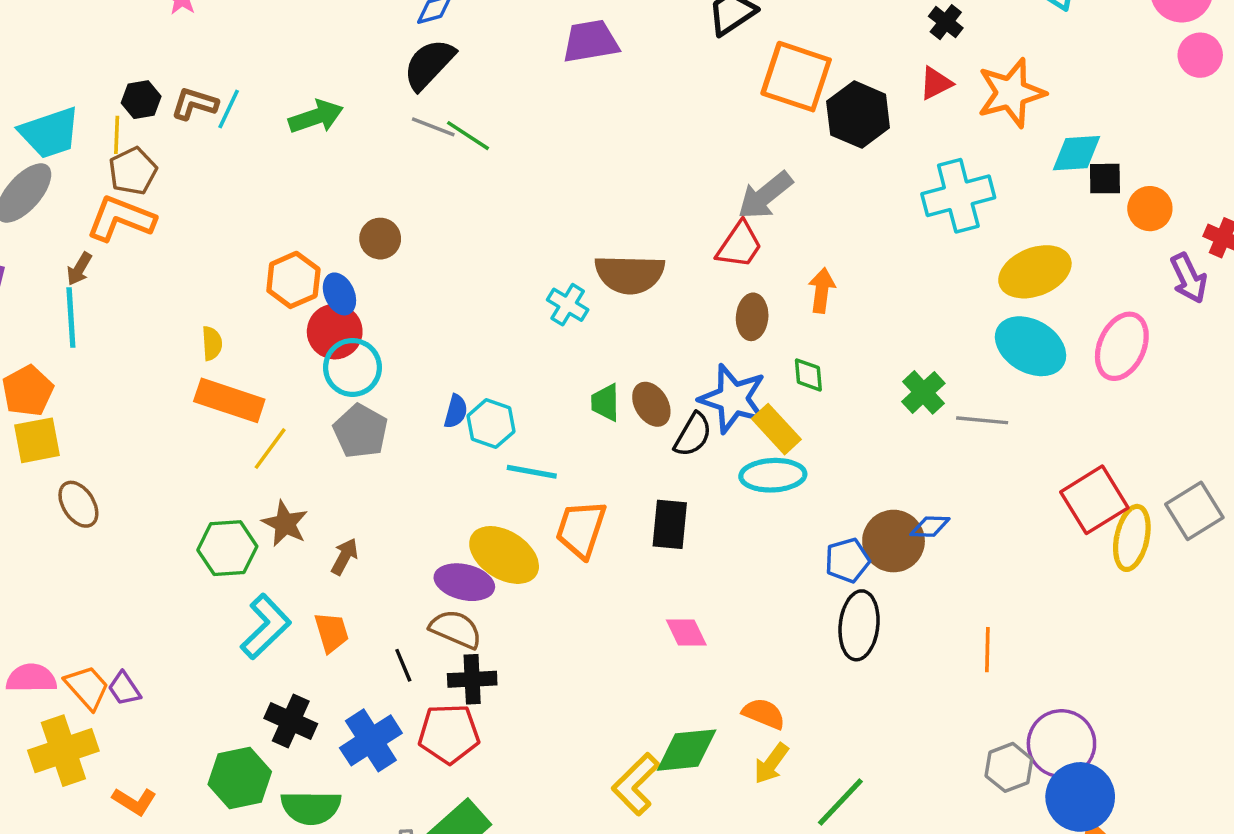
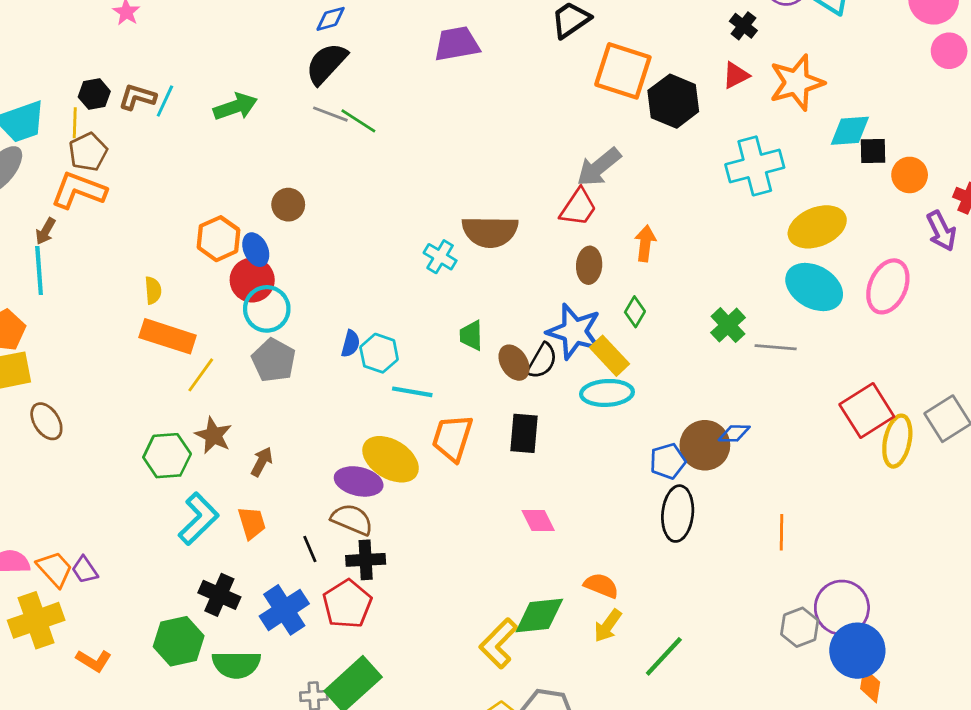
green diamond: (808, 375) -> (635, 312), turned 36
brown ellipse: (651, 404) -> (514, 363), moved
red pentagon: (449, 734) -> (347, 604), turned -30

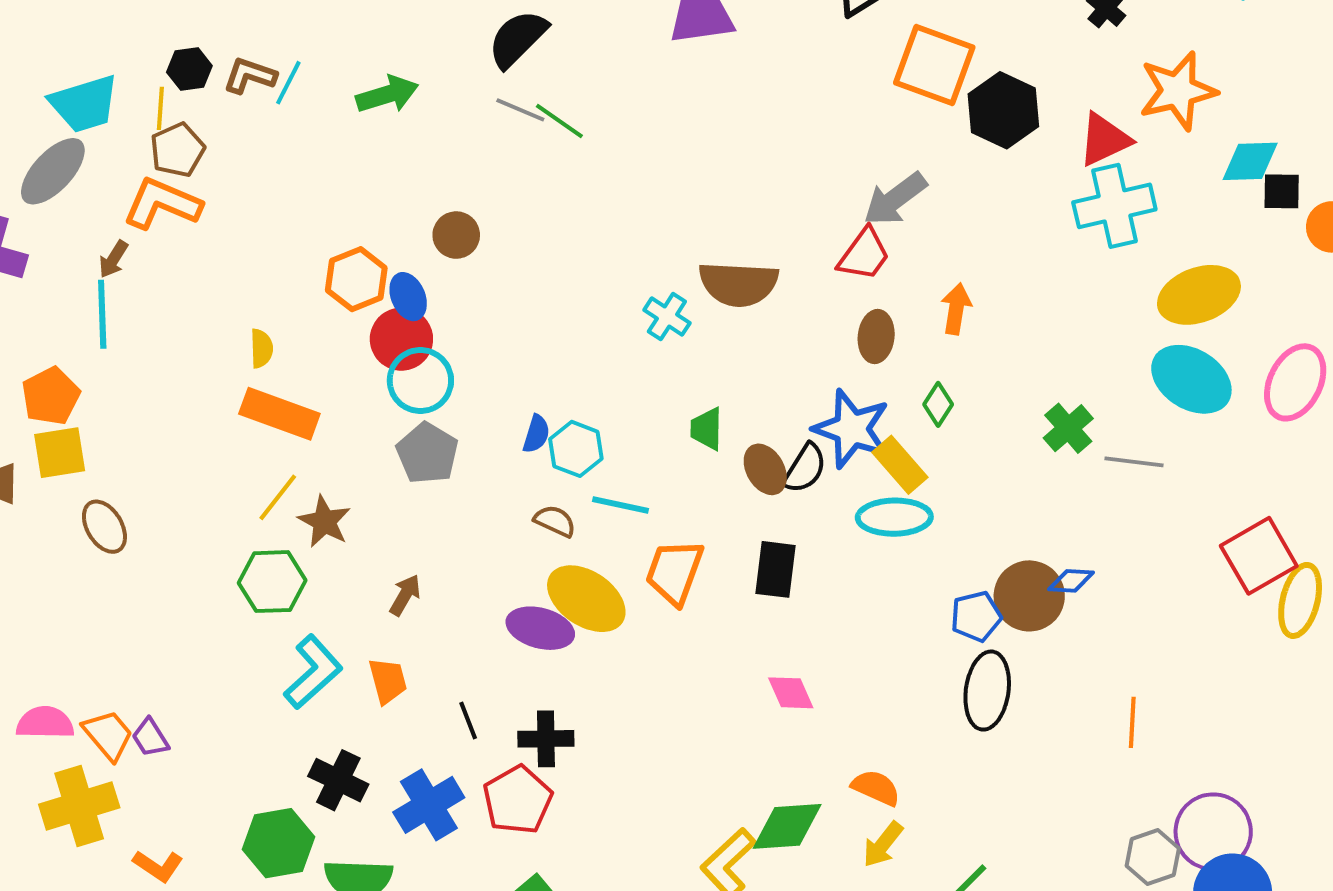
red triangle: (736, 75) -> (1104, 140), moved, size x1.4
yellow line: (201, 375) -> (278, 497), moved
brown star: (213, 435) -> (324, 522), moved
brown semicircle: (352, 519) -> (555, 521), moved, size x0.7

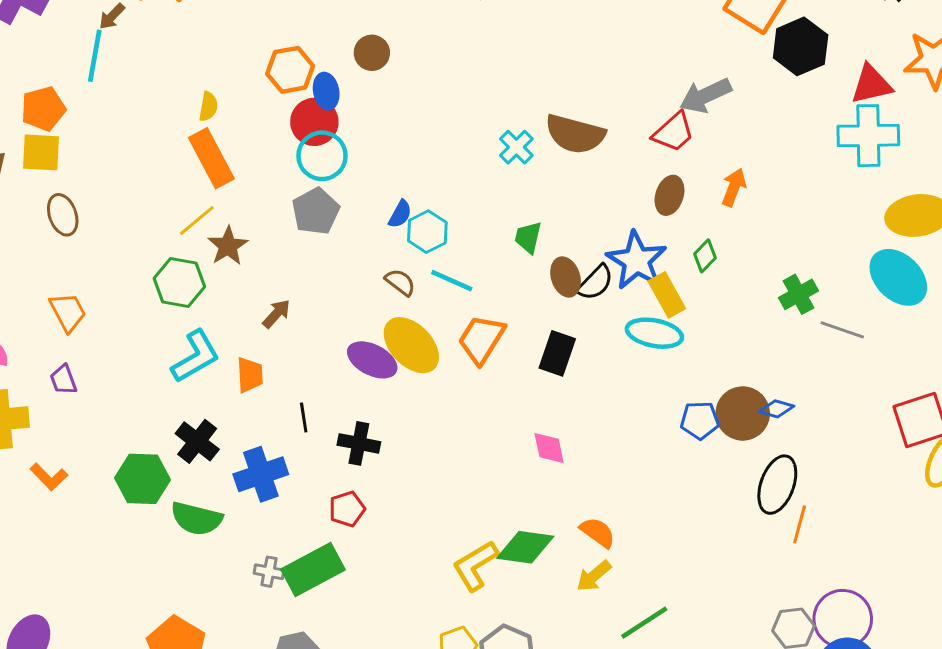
orange rectangle: (279, 414) -> (211, 158), turned 30
black ellipse: (987, 691) -> (777, 485), moved
orange trapezoid: (108, 735) -> (68, 312), moved
red pentagon: (518, 800) -> (347, 509), moved, size x0.7

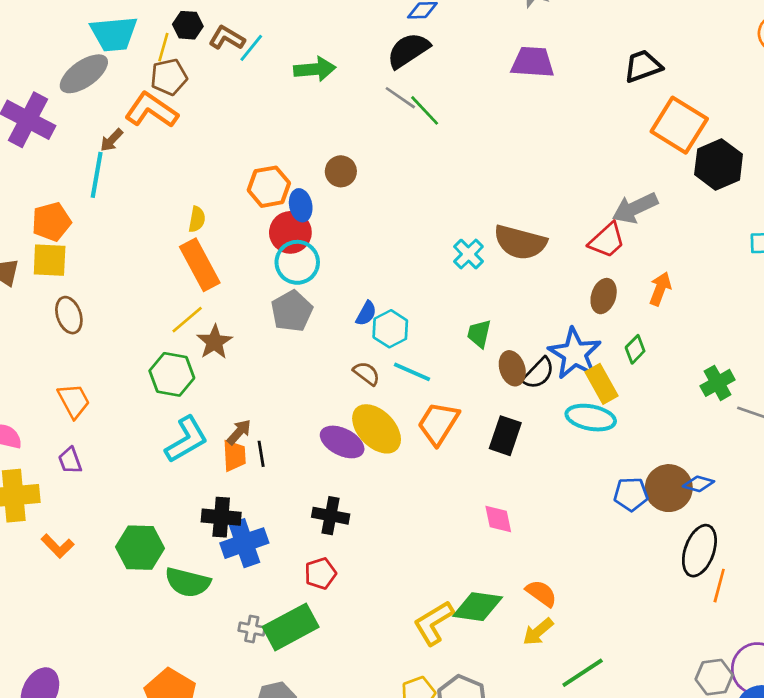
brown arrow: (276, 314) -> (239, 432), moved
black line: (304, 417) -> (261, 454), moved
black cross: (197, 441) -> (221, 517), moved, turned -33

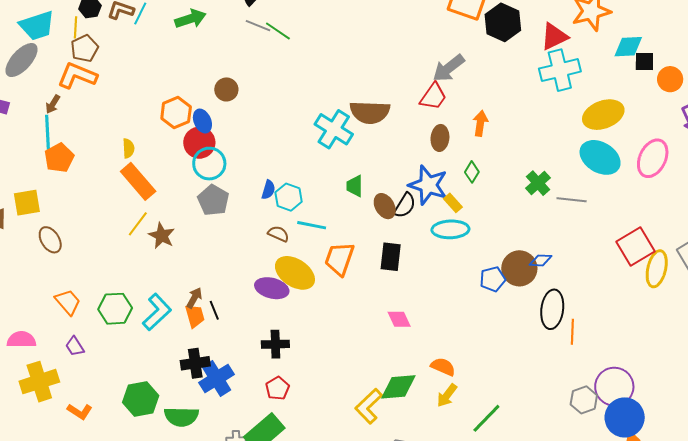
orange pentagon: (51, 222) -> (59, 158), moved
cyan cross: (468, 254) -> (334, 129), size x1.6
green hexagon: (172, 374) -> (115, 309), moved
yellow rectangle: (602, 384) -> (453, 203), size x0.7

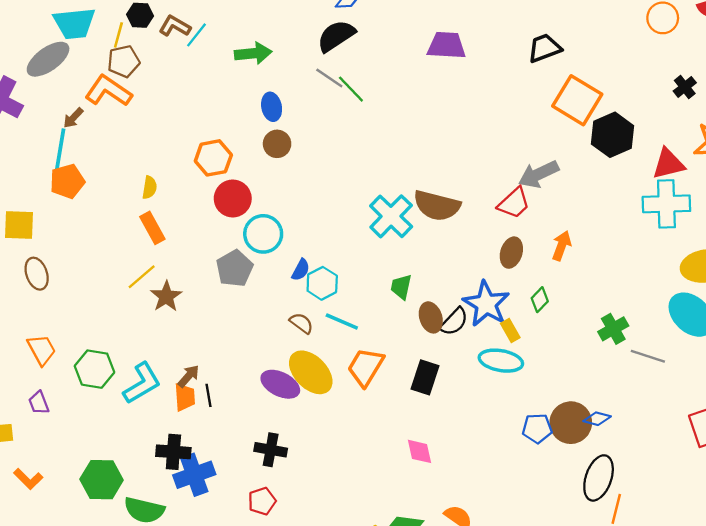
blue ellipse: (202, 121) -> (272, 107), moved
cyan circle: (209, 164) -> (263, 234), moved
orange rectangle: (138, 181) -> (152, 228), size x0.7

